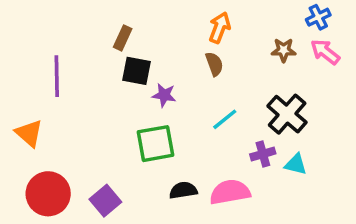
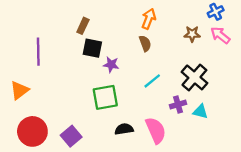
orange triangle: (29, 133) -> (20, 90), turned 42
pink semicircle: (230, 192) -> (156, 130), turned 76

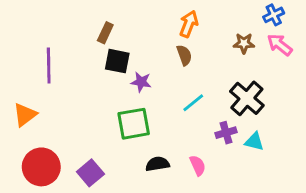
pink semicircle: (156, 130) -> (198, 165), size x0.6

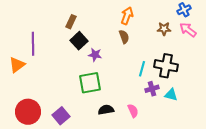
black square: (117, 61) -> (79, 41), turned 36
black cross: (247, 98) -> (166, 66), turned -30
cyan line: (193, 103) -> (142, 69), moved, turned -35
orange triangle: (25, 115) -> (17, 65), moved

